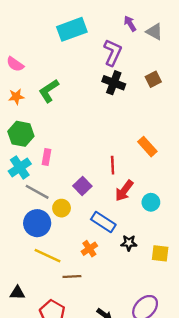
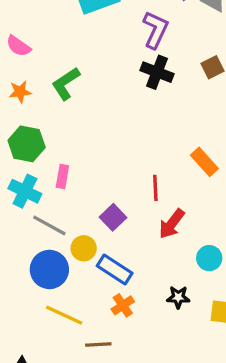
cyan cross: (20, 167) -> (25, 191), turned -30
cyan circle: (151, 202) -> (209, 258), moved
blue rectangle: (103, 222) -> (115, 269), moved

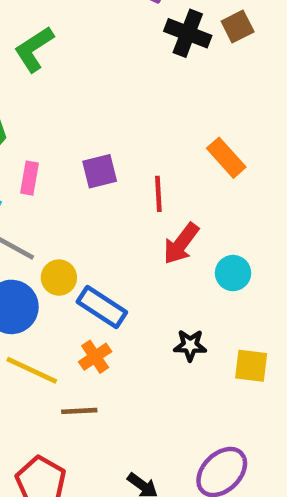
black cross: (157, 72) -> (188, 33), moved
purple square: (113, 217) -> (100, 171), moved, turned 30
cyan circle: (209, 258) -> (233, 273), moved
orange cross: (123, 305) -> (95, 357), moved

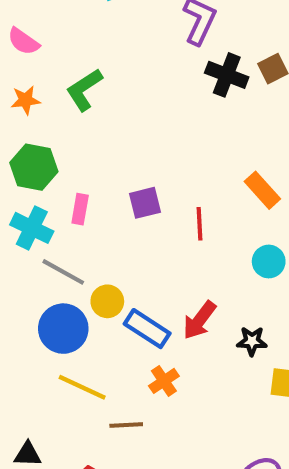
red arrow: (181, 244) -> (199, 320), moved
cyan circle: (233, 273) -> (269, 261), moved
black star: (190, 345) -> (252, 341), moved
orange cross: (95, 357) -> (164, 381), moved

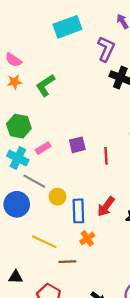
orange star: (26, 100) -> (15, 82), moved
pink rectangle: (80, 209) -> (43, 148), turned 48
blue circle: (63, 329) -> (17, 204), moved
blue rectangle: (147, 329) -> (78, 211), turned 55

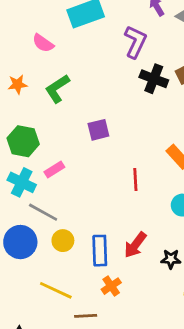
pink semicircle: (13, 60) -> (43, 43), moved
purple square: (77, 145) -> (98, 130), moved
yellow circle: (57, 197) -> (63, 241), moved

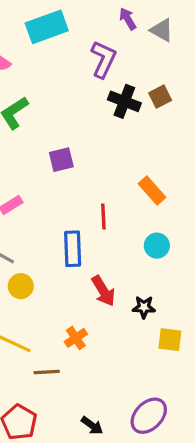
red arrow: (135, 245) -> (103, 291), turned -68
blue rectangle: (100, 251) -> (73, 249), moved

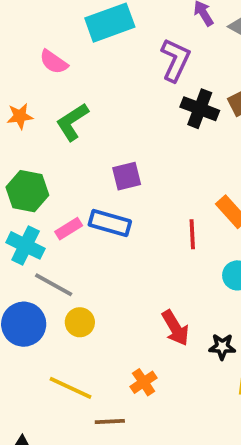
red line: (103, 216) -> (192, 234), moved
blue rectangle: (73, 249) -> (110, 223), moved, turned -72

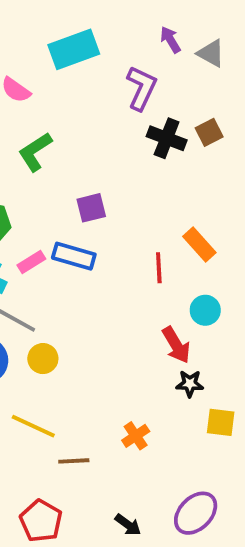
red arrow: (175, 328) -> (176, 345), moved
orange cross: (144, 382) -> (136, 436), moved

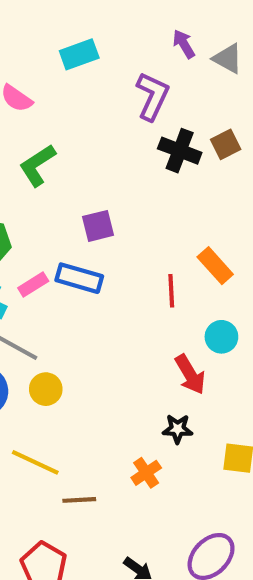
cyan rectangle: (74, 49) -> (79, 54), size x0.7
black star: (190, 384) -> (178, 429), moved

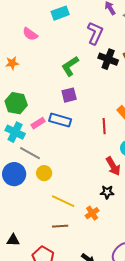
green L-shape: (37, 165) -> (70, 66), moved
yellow line: (35, 462) -> (63, 201), moved

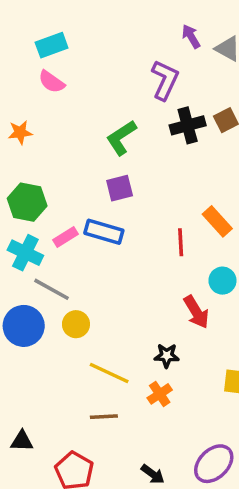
cyan rectangle: (60, 13) -> (52, 45), moved
black cross: (108, 59) -> (188, 125), turned -36
black star: (107, 192) -> (167, 356), moved

